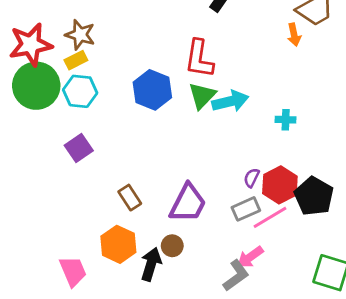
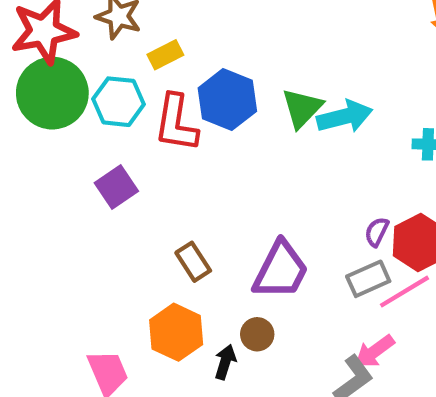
red L-shape: (199, 59) -> (176, 123), moved
yellow rectangle: (76, 60) -> (165, 55), moved
black arrow: (151, 264) -> (225, 362), size x0.7

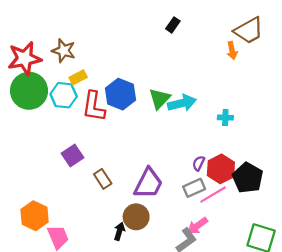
yellow rectangle: (165, 55) -> (78, 77), moved
purple square: (116, 187) -> (73, 155), moved
orange hexagon: (176, 332) -> (35, 216), moved
brown circle: (257, 334) -> (136, 217), size x1.5

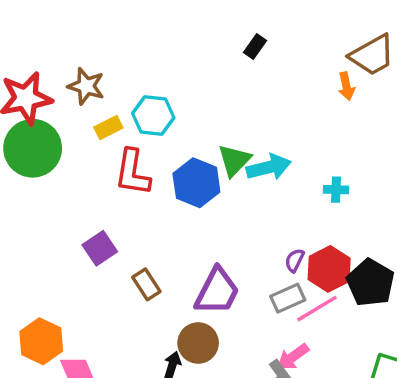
blue hexagon: (120, 94) -> (196, 183), moved
cyan hexagon: (64, 95) -> (153, 115), moved

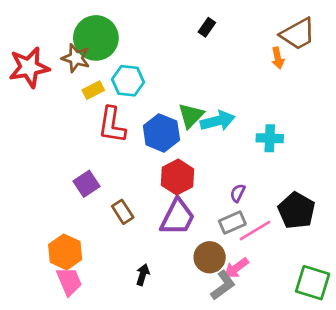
green circle: (33, 148) -> (96, 38), moved
cyan cross: (336, 190) -> (270, 138), size x1.4
red hexagon: (329, 269) -> (177, 177), moved
orange hexagon: (41, 341) -> (65, 252), moved
brown circle: (198, 343) -> (210, 257), moved

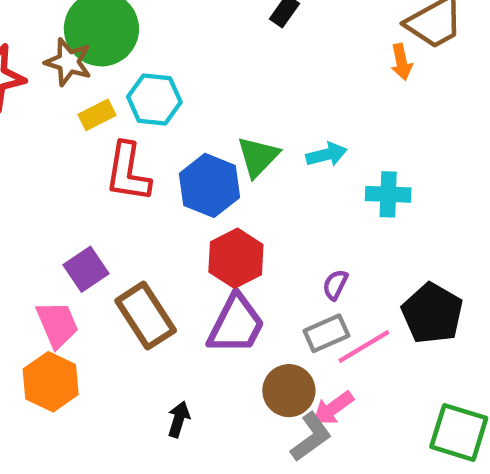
cyan arrow: (218, 121) -> (326, 155), moved, size x0.7
brown rectangle: (123, 212) -> (146, 316), size x1.6
pink trapezoid: (69, 281) -> (57, 324), moved

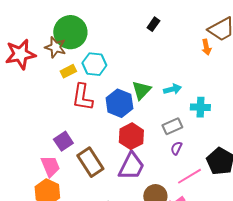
gray rectangle: (326, 333) -> (172, 126), moved

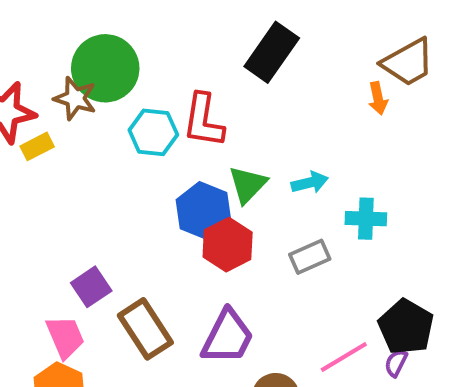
black rectangle: (153, 24) -> (272, 52), size x2.0
yellow rectangle: (68, 71) -> (37, 146), moved
red L-shape: (82, 97) -> (203, 120), moved
red hexagon: (131, 136) -> (228, 245), moved
purple semicircle: (176, 148) -> (396, 363), moved

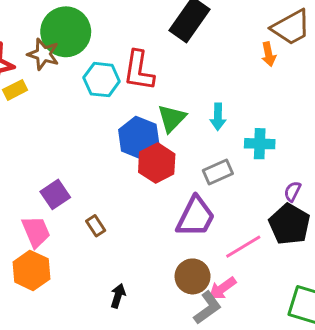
cyan arrow: (310, 183) -> (218, 117), turned 105
brown rectangle: (145, 329) -> (96, 226), size x0.5
purple trapezoid: (228, 337) -> (196, 217), moved
purple semicircle: (396, 363) -> (292, 191), moved

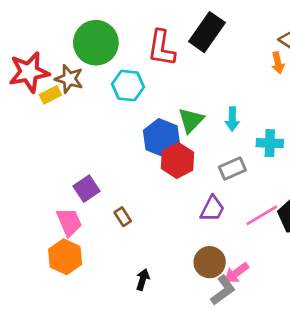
brown star: (43, 54) -> (69, 79), moved
red L-shape: (139, 71) -> (161, 48), moved
purple trapezoid: (196, 217) -> (212, 209), size x0.7
pink line: (243, 247) -> (262, 215), moved

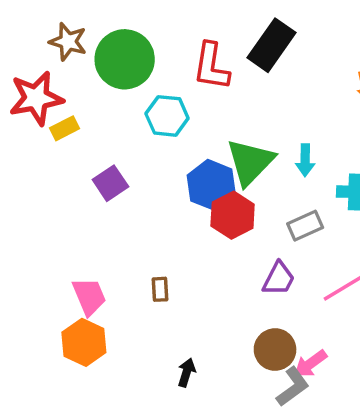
brown star: (69, 79) -> (68, 42), moved
green triangle: (191, 120) -> (250, 162), size x1.4
purple square: (87, 189) -> (110, 183), moved
brown rectangle: (123, 217) -> (160, 289), turned 30

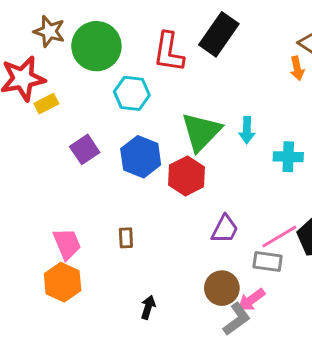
blue hexagon: (211, 185) -> (141, 157), moved
gray rectangle: (305, 226) -> (268, 262), moved, turned 32

